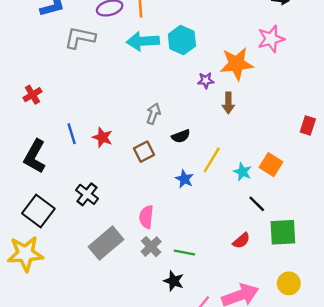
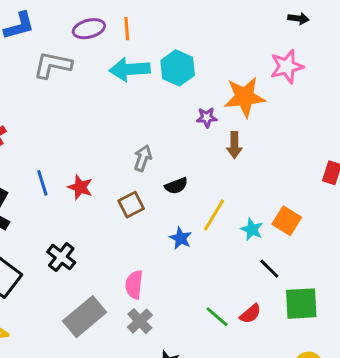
green line: (184, 253) -> (217, 317), moved, turned 30

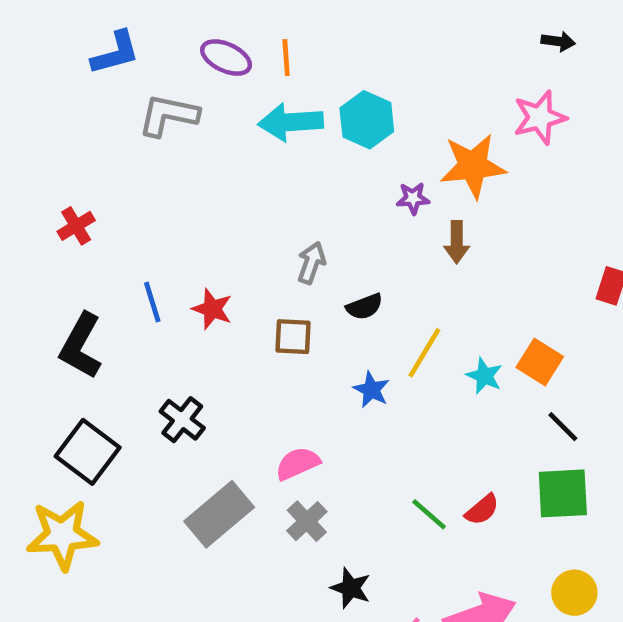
purple ellipse: (89, 29) -> (226, 58), turned 40
brown square: (131, 205) -> (293, 337), turned 30
black line: (269, 269) -> (563, 427), moved
pink semicircle: (134, 285) -> (298, 463), turned 60

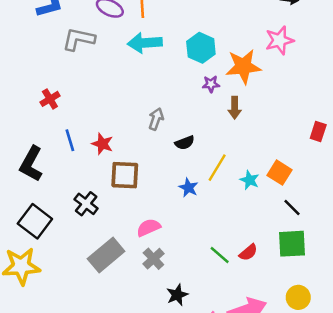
cyan hexagon: (367, 120) -> (201, 48), moved
red cross: (76, 226) -> (50, 99), moved
brown square: (293, 337) -> (125, 175), moved, size x1.4
black star: (351, 588) -> (177, 295), turned 30

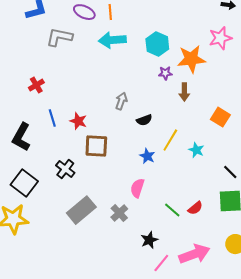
orange square: (280, 173) -> (220, 117), moved
pink semicircle: (148, 227) -> (137, 188), moved, turned -48
black star: (177, 295) -> (149, 240), moved

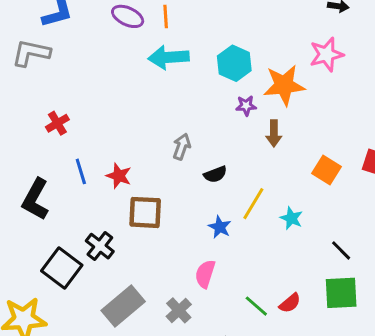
gray L-shape: (59, 37) -> (31, 53), moved
black square: (24, 183) -> (62, 268), moved

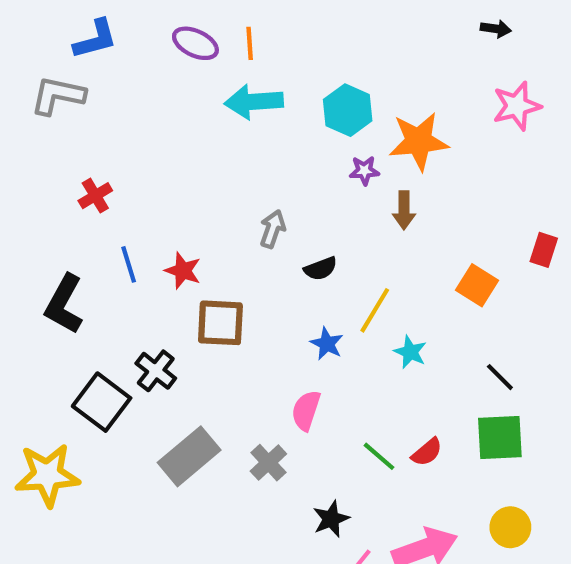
pink star: (327, 54) -> (517, 106), moved
orange square: (327, 170) -> (477, 285), moved
cyan star: (291, 218) -> (410, 352), moved

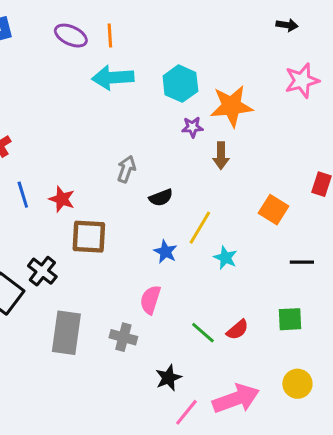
black line: (500, 377) -> (302, 262), moved, turned -45
green square: (500, 438) -> (290, 319), size x0.7
gray rectangle: (189, 456) -> (66, 333), turned -42
gray cross: (268, 463) -> (123, 337), turned -32

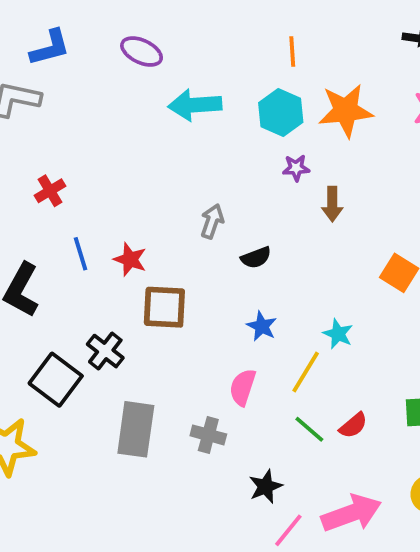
orange line: (110, 36) -> (292, 52), moved
orange star: (231, 106) -> (346, 111), moved
yellow line: (200, 228) -> (306, 372), moved

